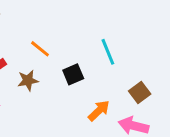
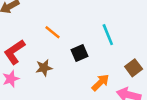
brown star: (28, 80) -> (44, 68), moved

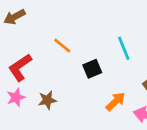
brown star: (44, 68) -> (47, 100), moved

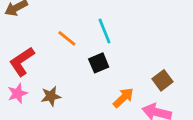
cyan line: (124, 48) -> (105, 31), moved

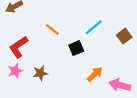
cyan line: (105, 31) -> (94, 27), moved, turned 72
brown square: (163, 80) -> (124, 36), moved

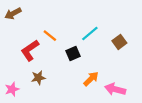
red L-shape: (19, 47) -> (30, 50), moved
pink star: (15, 71) -> (12, 89), moved

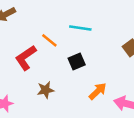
cyan line: (90, 34) -> (80, 28), moved, turned 48
brown star: (38, 78) -> (46, 90), moved

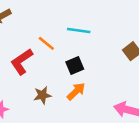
orange arrow: (98, 91) -> (76, 91), moved

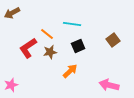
black square: (75, 65) -> (78, 46), moved
brown star: (42, 95) -> (50, 52), moved

